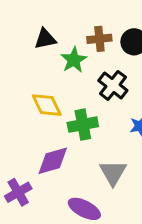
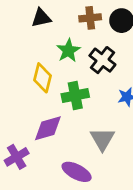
green star: (74, 60) -> (68, 51), moved
yellow diamond: (47, 105) -> (42, 78), turned 40

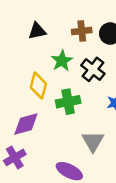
purple diamond: (48, 128) -> (26, 124), moved

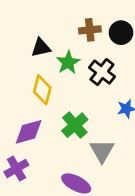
black triangle: (37, 31) -> (41, 48), moved
green cross: (68, 102) -> (75, 125), moved, turned -30

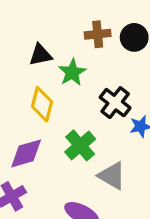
black cross: (102, 72) -> (115, 103), moved
gray triangle: (102, 151) -> (112, 176), turned -30

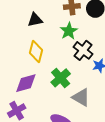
green star: (72, 72) -> (69, 31), moved

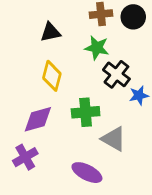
green star: (69, 31) -> (97, 48), turned -30
green cross: (61, 78) -> (86, 112), turned 36

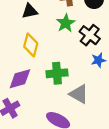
green star: (97, 48) -> (66, 23), turned 30
black cross: (116, 74) -> (90, 35), moved

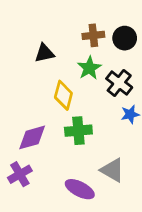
yellow diamond: (31, 45) -> (63, 95), moved
gray triangle: (79, 94) -> (112, 170), moved

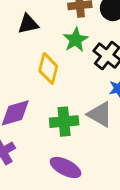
green cross: (78, 131) -> (64, 122), moved
gray triangle: (112, 170) -> (100, 114), moved

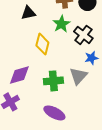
gray triangle: (100, 114) -> (78, 76), turned 42

